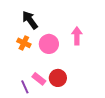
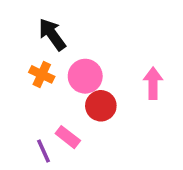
pink arrow: (77, 36) -> (153, 83), moved
red circle: (58, 78) -> (101, 106), moved

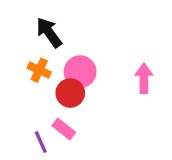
red circle: (101, 106) -> (70, 93), moved

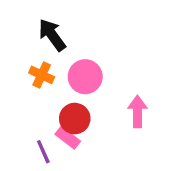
pink arrow: (144, 78) -> (137, 112), moved
red circle: (70, 93) -> (75, 119), moved

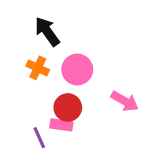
pink arrow: (137, 112) -> (125, 101), turned 120
pink rectangle: (68, 138) -> (61, 125), turned -30

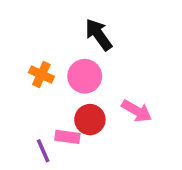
black arrow: (47, 31) -> (99, 35), moved
red circle: (68, 107) -> (90, 120), moved

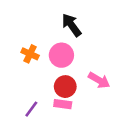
pink rectangle: (67, 137) -> (63, 104), moved
purple line: (43, 151) -> (31, 109), turned 60

